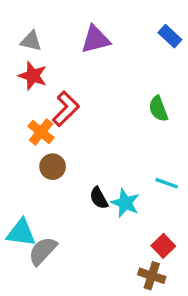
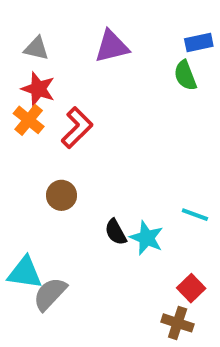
blue rectangle: (170, 36) -> (199, 43), turned -55
green semicircle: (158, 109) -> (185, 75), moved
orange cross: (41, 132) -> (29, 120), moved

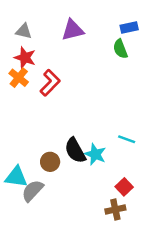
brown circle: (61, 195) -> (50, 162), moved
black semicircle: (116, 232) -> (75, 151), size x1.5
brown cross: (178, 323) -> (115, 209), turned -30

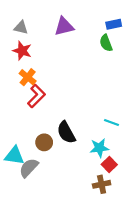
orange cross: (19, 78) -> (28, 77), moved
red L-shape: (50, 83) -> (36, 96), moved
cyan star: (95, 154) -> (99, 148), moved, turned -30

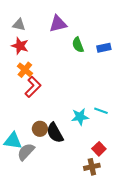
blue rectangle: (114, 24) -> (104, 48), moved
green semicircle: (106, 43) -> (78, 45), moved
black semicircle: (66, 132) -> (55, 133), moved
cyan star: (99, 148) -> (80, 117), moved

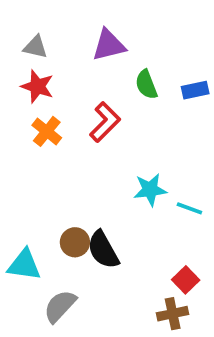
red L-shape: (33, 87) -> (105, 122), moved
cyan star: (80, 117) -> (150, 190), moved
gray semicircle: (26, 152) -> (60, 306), moved

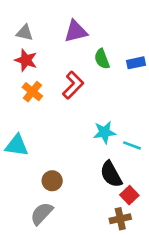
brown circle: (75, 242) -> (52, 181), moved
black semicircle: (103, 250) -> (111, 174), moved
cyan triangle: (24, 265) -> (17, 145), moved

